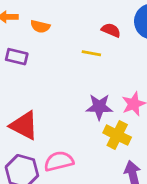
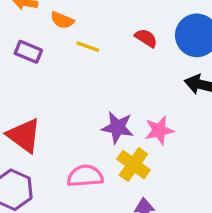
yellow line: (91, 53) -> (88, 47), moved
pink semicircle: (59, 161) -> (85, 176), moved

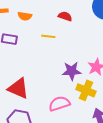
red semicircle: (146, 38) -> (65, 16), moved
yellow line: (88, 47) -> (48, 36), moved

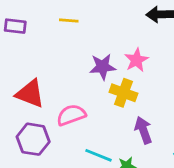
pink semicircle: (59, 104) -> (71, 115), moved

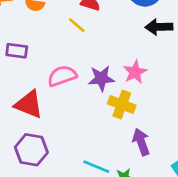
yellow line: (69, 20) -> (77, 25), moved, turned 36
purple rectangle: (15, 26) -> (17, 51), moved
pink semicircle: (71, 115) -> (62, 76), moved

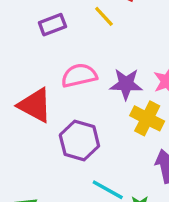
purple rectangle: (17, 51) -> (52, 25), moved, turned -35
purple hexagon: (31, 150) -> (79, 141), moved

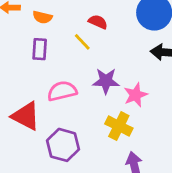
purple rectangle: (52, 25) -> (40, 49), turned -65
purple star: (126, 84) -> (106, 81), moved

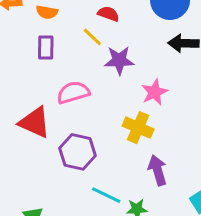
purple star: (106, 81) -> (119, 60), moved

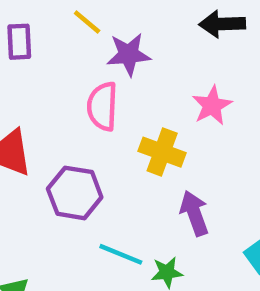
pink semicircle: (73, 92) -> (102, 106), moved, turned -68
pink star: (155, 92) -> (212, 105), moved

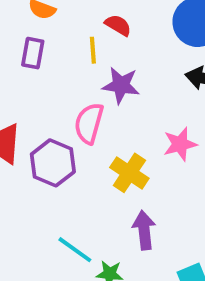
yellow line: (87, 22) -> (93, 50), turned 32
purple hexagon: (75, 193) -> (53, 163), moved

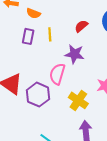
red semicircle: (118, 25) -> (81, 26), moved, turned -72
yellow line: (93, 50) -> (50, 34), moved

